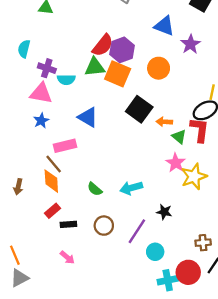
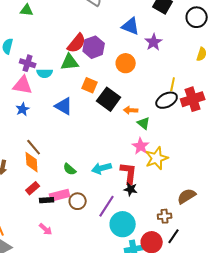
orange square: (118, 74) -> (90, 85), moved, size x0.7
red L-shape: (200, 130) -> (129, 173), moved
pink rectangle: (65, 146) -> (60, 195), moved
cyan circle: (155, 252) -> (123, 224), size x1.6

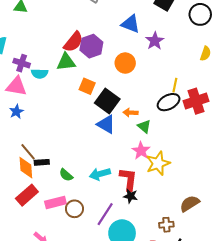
blue triangle: (64, 106) -> (106, 124), moved
red rectangle: (33, 188) -> (27, 195), size x1.5
black rectangle: (47, 200) -> (42, 162), moved

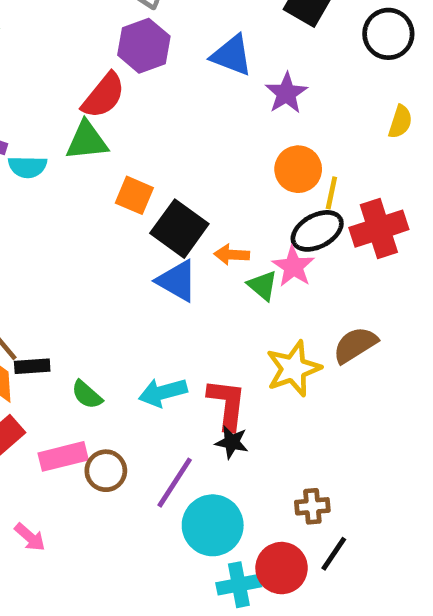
purple hexagon: (91, 46) -> (144, 46), moved
orange circle: (125, 63) -> (298, 169), moved
pink star: (141, 151) -> (293, 267), moved
brown semicircle: (190, 204) -> (355, 345), moved

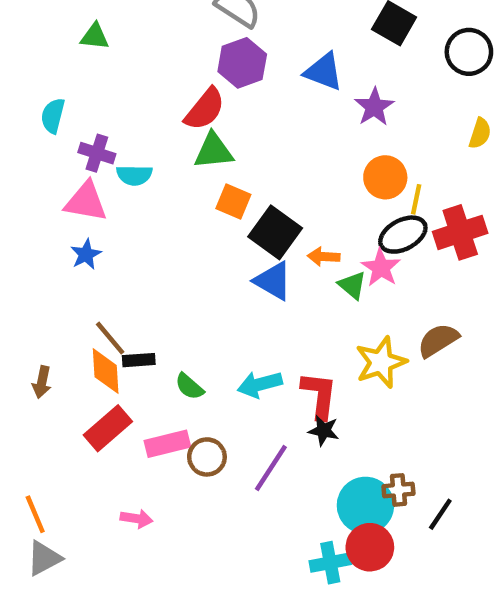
green triangle: (87, 141) -> (214, 151), moved
cyan circle: (213, 525) -> (365, 505), moved
pink arrow: (30, 537) -> (137, 519), turned -32
black line: (334, 554) -> (440, 514), moved

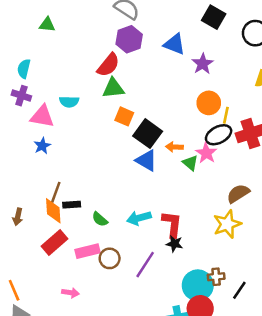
purple cross: (97, 153) -> (21, 96), moved
brown line: (110, 338) -> (56, 192), turned 60
yellow star: (381, 362) -> (227, 224), moved

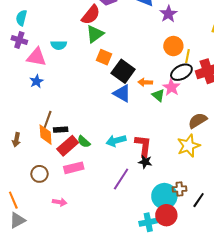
green triangle: (113, 88) -> (95, 34), turned -30
red rectangle: (54, 242) -> (68, 146), moved
brown circle: (110, 258) -> (39, 174), moved

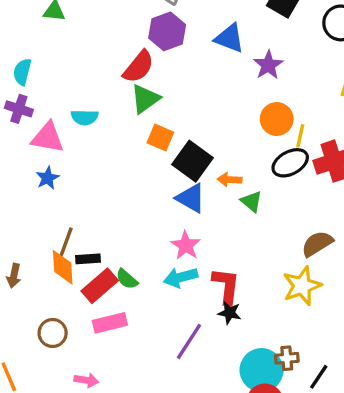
pink star: (171, 87) -> (186, 245), moved

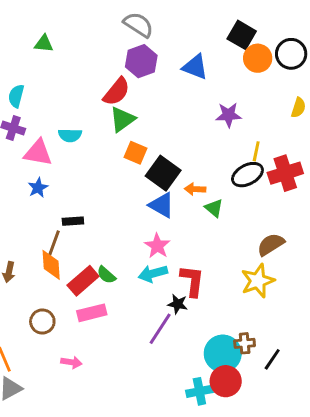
purple star: (268, 65) -> (229, 115), moved, turned 30
orange circle: (277, 119) -> (258, 58), moved
black rectangle: (88, 259) -> (73, 221), moved
black star: (230, 313) -> (178, 304), moved

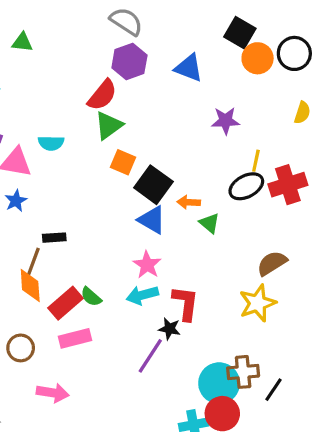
brown cross: (245, 343) -> (243, 372), size x1.4
pink arrow: (71, 362) -> (53, 393), size x1.4

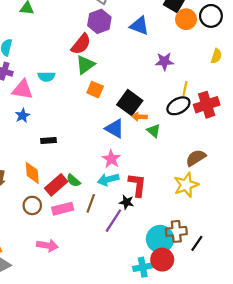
black square: (153, 185) -> (130, 103), moved
brown line: (33, 262) -> (91, 203), moved
brown circle: (21, 348) -> (32, 205), moved

